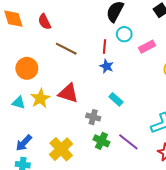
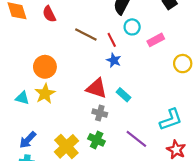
red line: (105, 47) -> (112, 40), turned -32
brown line: (66, 49) -> (86, 35), moved
orange circle: (27, 68) -> (45, 67), moved
red triangle: (68, 93) -> (97, 88), moved
green cross: (101, 141) -> (97, 140), moved

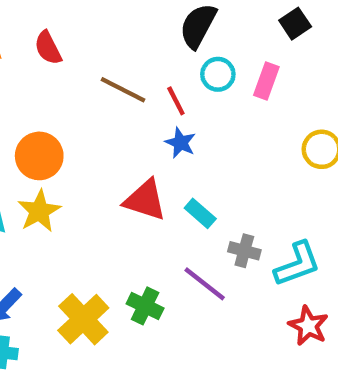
pink rectangle: (156, 40) -> (266, 81), moved, turned -42
gray cross: (100, 113) -> (244, 251), moved
purple line: (136, 139) -> (205, 284), moved

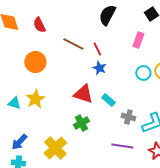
cyan circle: (218, 74) -> (143, 73), moved
orange circle: (39, 156) -> (35, 62), moved
purple line: (205, 284) -> (122, 146), moved, turned -30
green cross: (145, 306) -> (81, 123), moved, turned 35

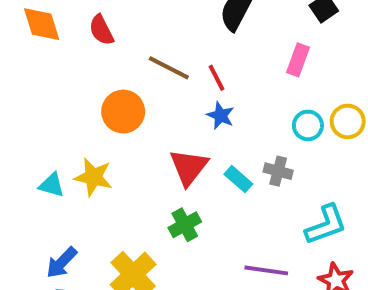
orange circle: (35, 62) -> (123, 112), moved
red triangle: (83, 94) -> (189, 167), turned 50
yellow star: (35, 99) -> (93, 177), turned -30
gray cross: (128, 117) -> (278, 171), moved

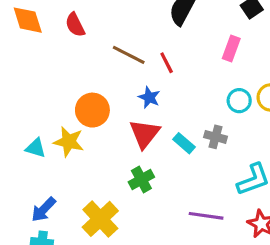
orange circle: (123, 112) -> (92, 110), moved
blue star: (221, 115) -> (149, 97), moved

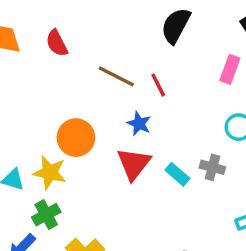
green cross: (141, 180) -> (46, 215), moved

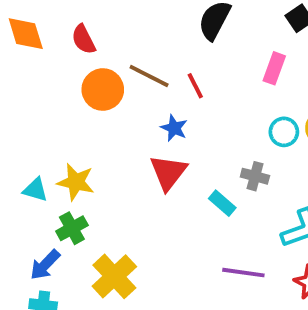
orange circle: (76, 138) -> (103, 90), moved
cyan rectangle: (177, 174) -> (222, 203), moved

